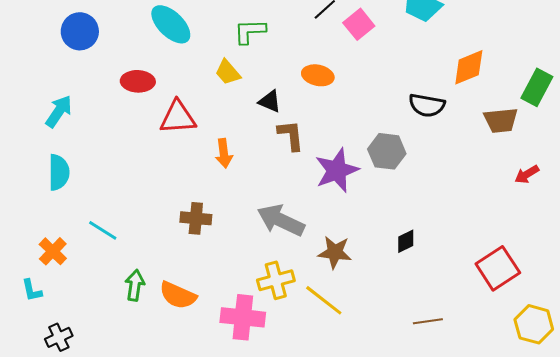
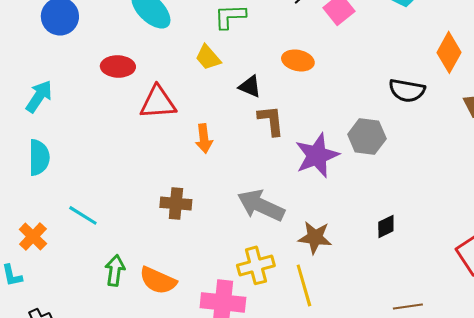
orange diamond: (469, 67) -> (449, 52), turned -39
yellow line: (324, 300) -> (304, 285), turned 36

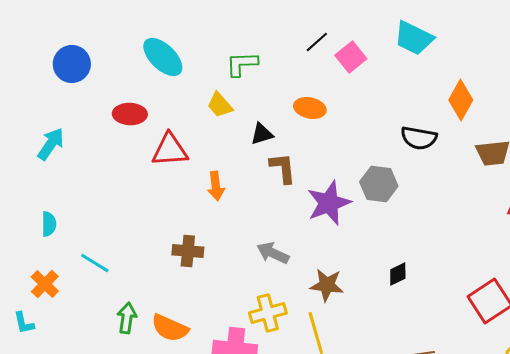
black triangle: (250, 86) -> (262, 134), turned -40
cyan semicircle: (39, 157) -> (49, 224), moved, size x0.7
gray arrow: (261, 205) -> (273, 253), size x0.7

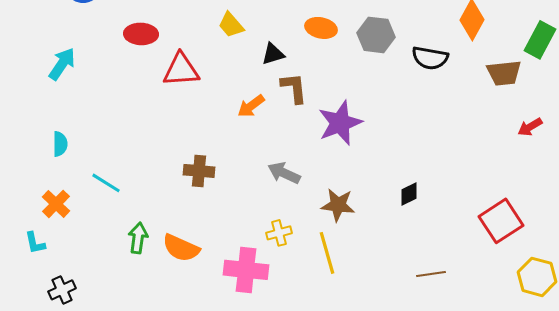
gray hexagon: (379, 184) -> (376, 35), moved
orange arrow: (216, 186) -> (251, 106), moved, turned 60
yellow cross: (268, 313) -> (279, 233), size x0.7

